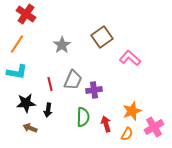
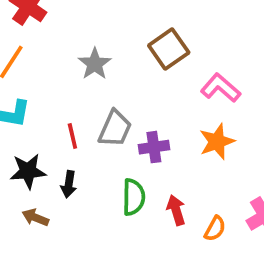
orange star: (132, 111) -> (217, 142), moved

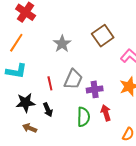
black arrow: (69, 184) -> (48, 110), turned -32
red arrow: (176, 210) -> (106, 113), moved

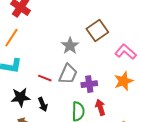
gray star: (62, 44) -> (70, 46), moved
red line: (50, 83) -> (45, 78), turned -56

